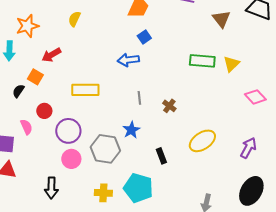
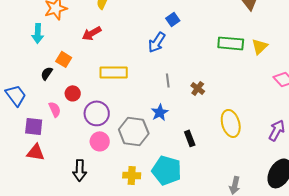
red arrow: (51, 55) -> (92, 33), moved
blue arrow: (128, 60) -> (157, 42), turned -50
yellow ellipse: (202, 141) -> (231, 123), turned -72

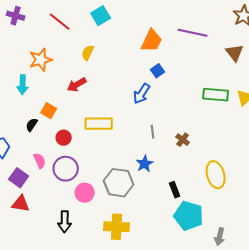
red circle: (73, 93) -> (64, 138), moved
purple circle: (97, 113) -> (66, 169), moved
purple square: (34, 126) -> (19, 178), turned 30
cyan pentagon: (167, 170) -> (189, 216), moved
yellow cross: (132, 175) -> (117, 227), size x1.4

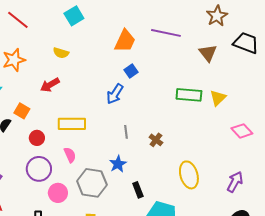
red line: (60, 22) -> (18, 20), moved
yellow semicircle: (88, 53) -> (61, 53), turned -98
pink semicircle: (40, 161) -> (70, 155), moved
black rectangle: (175, 190) -> (138, 190), moved

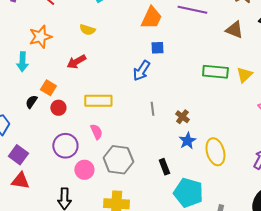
brown triangle: (208, 53) -> (234, 30), turned -30
blue square: (131, 71) -> (157, 48), turned 32
red circle: (37, 138) -> (58, 108), moved
blue star: (118, 164) -> (187, 141), moved

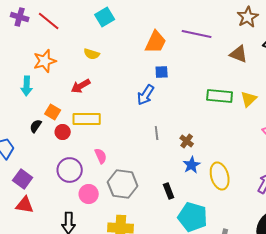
yellow rectangle: (98, 101) -> (87, 119), moved

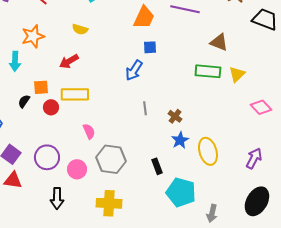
brown triangle: (239, 54) -> (219, 42), moved
orange square: (53, 112) -> (41, 87), turned -35
purple circle: (70, 170) -> (47, 157), moved

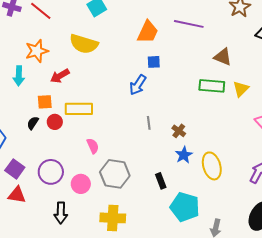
yellow semicircle: (80, 29) -> (84, 44), size x1.8
red arrow: (69, 61) -> (60, 76), moved
black semicircle: (24, 101) -> (33, 123), moved

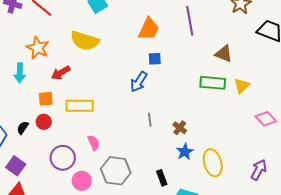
purple line: (189, 24) -> (190, 21), turned 68
orange star: (37, 51) -> (38, 48), turned -30
red circle: (55, 122) -> (44, 122), moved
black semicircle: (33, 123) -> (23, 128), moved
purple circle: (51, 172) -> (63, 158), moved

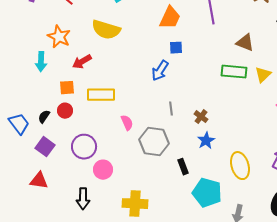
pink semicircle: (94, 143) -> (127, 123), moved
yellow ellipse: (213, 163) -> (240, 166), moved
purple square: (16, 166) -> (45, 147), moved
gray hexagon: (116, 171) -> (154, 142), moved

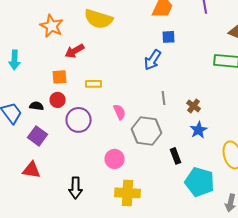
cyan arrow: (41, 62) -> (15, 60), moved
yellow rectangle: (101, 95) -> (94, 84), size x0.6
black semicircle: (44, 117) -> (37, 106), turned 64
purple circle: (84, 147) -> (79, 120), moved
pink circle: (103, 170) -> (115, 159), moved

